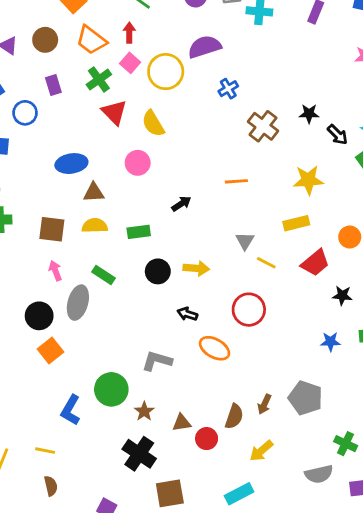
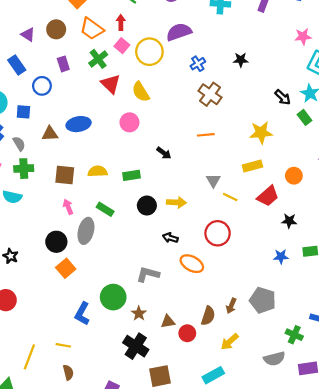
black star: (309, 114) -> (241, 60), moved
brown cross: (263, 126) -> (210, 94), moved
brown triangle: (94, 193) -> (50, 134), moved
black arrow: (181, 204) -> (164, 153), turned 72

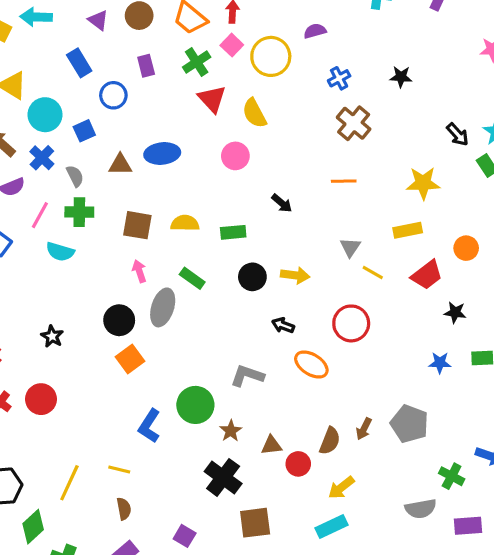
purple semicircle: (179, 32) -> (315, 31), size x0.6
blue square: (23, 112) -> (84, 131), turned -32
yellow arrow: (230, 342) -> (341, 488), moved

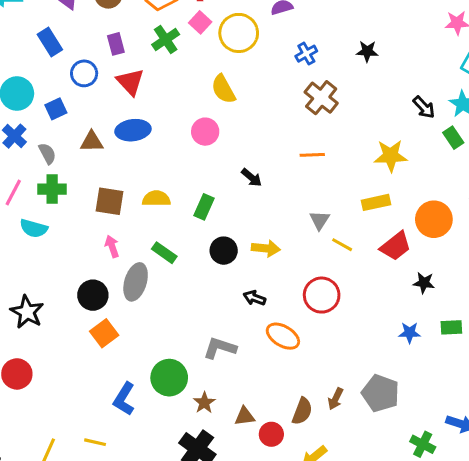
red triangle: (212, 99) -> (130, 82), moved
green rectangle: (233, 232) -> (204, 207), turned -60
orange circle: (466, 248) -> (434, 219), size x1.5
black star: (52, 336) -> (27, 312), size x1.5

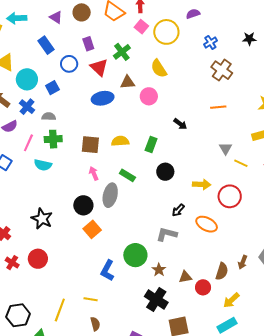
green cross: (166, 40) -> (122, 52), moved
brown triangle: (92, 142) -> (128, 82), moved
gray semicircle: (47, 153) -> (49, 117), turned -56
yellow arrow: (266, 248) -> (202, 184), moved
black arrow: (254, 298) -> (178, 210), moved, turned -64

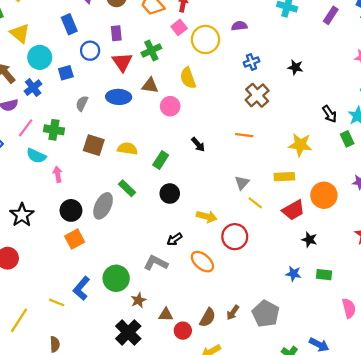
gray semicircle: (49, 117) -> (82, 103), moved, turned -80
pink arrow: (94, 173) -> (58, 174), moved
yellow line: (91, 299) -> (57, 302), moved

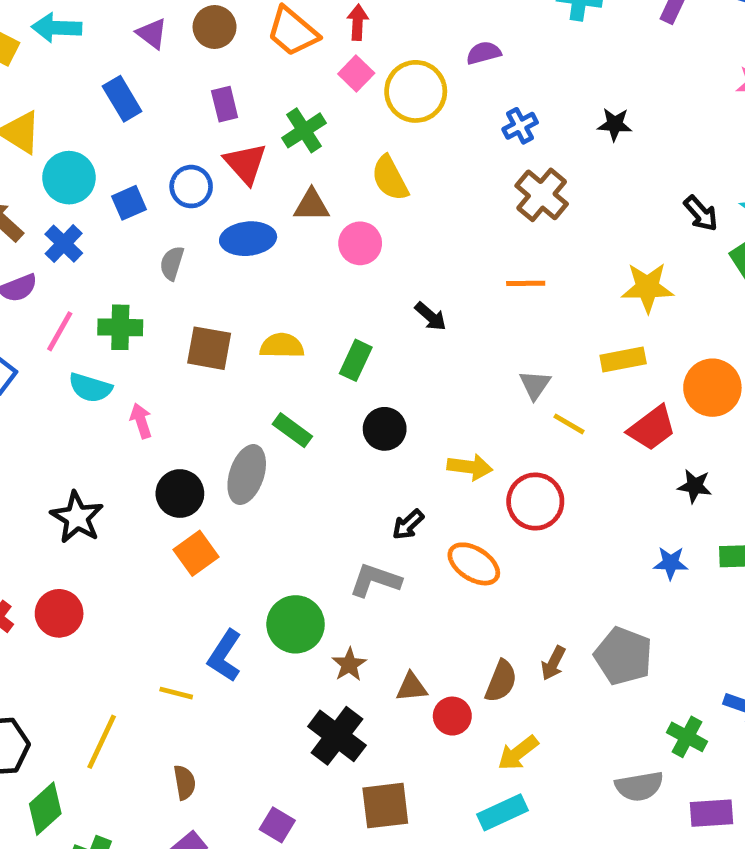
blue circle: (90, 51) -> (191, 187), moved

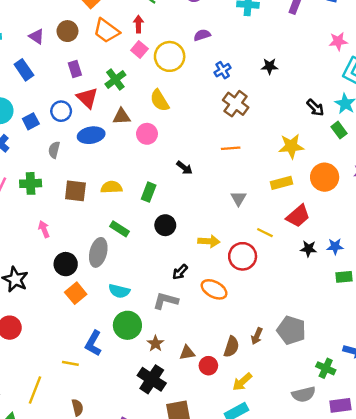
cyan semicircle: (90, 388) -> (119, 291), moved
orange circle: (712, 388) -> (325, 177), moved
yellow line: (569, 424) -> (265, 233), moved
black star: (695, 486) -> (309, 249), moved
blue star: (671, 563) -> (335, 246), moved

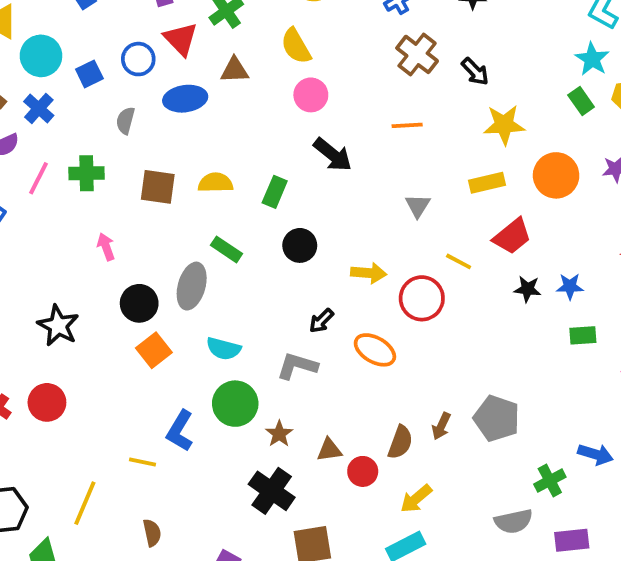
black arrow: (315, 108) -> (475, 72), moved
pink circle: (147, 134) -> (311, 95), moved
black arrow: (184, 168) -> (333, 155), size x1.5
green cross: (326, 368) -> (550, 481), turned 36

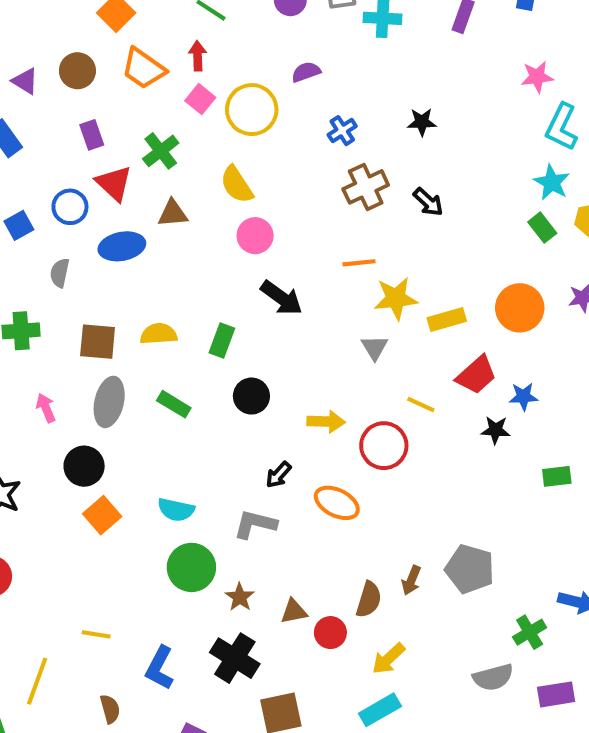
brown cross: (417, 54) -> (366, 187), turned 30
yellow star: (504, 125) -> (396, 298), moved
gray ellipse: (192, 286) -> (109, 402), moved
blue star: (570, 286) -> (523, 397), moved
blue L-shape: (180, 431) -> (160, 668), moved

